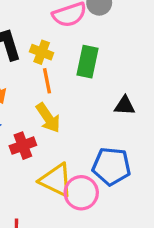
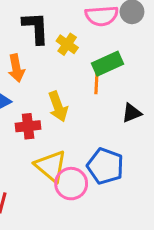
green rectangle: (87, 62) -> (107, 64), turned 40
orange line: (47, 81) -> (96, 82), moved
black triangle: (125, 106) -> (132, 113), turned -40

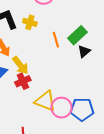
green rectangle: (107, 64) -> (77, 35), moved
yellow arrow: (58, 107) -> (20, 65), moved
blue pentagon: (105, 166) -> (82, 109), moved

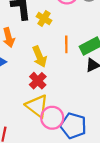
yellow arrow: (20, 65) -> (40, 57), moved
red cross: (23, 81) -> (38, 81), moved, turned -35

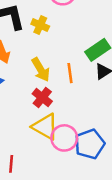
orange line: (66, 44) -> (70, 73), moved
blue pentagon: (73, 126) -> (90, 144), turned -30

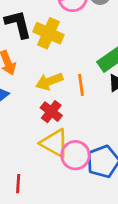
yellow cross: (40, 25) -> (49, 33), size x1.5
yellow arrow: (41, 70) -> (49, 81), turned 100

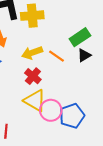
yellow cross: (49, 33) -> (32, 16), turned -30
orange line: (81, 85) -> (56, 56), turned -49

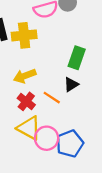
green rectangle: (80, 37) -> (77, 58), turned -36
black triangle: (84, 55) -> (71, 84), moved
orange line: (56, 56) -> (52, 98), moved

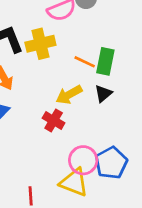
yellow arrow: (25, 76) -> (69, 95), moved
orange line: (52, 98) -> (85, 62), moved
yellow triangle: (29, 128) -> (74, 182), moved

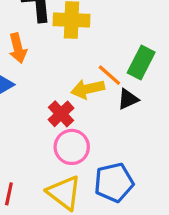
orange line: (85, 62) -> (109, 75), moved
pink circle: (83, 160) -> (72, 147), moved

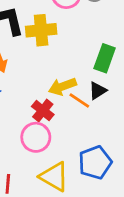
orange line: (109, 75) -> (79, 101), moved
pink circle: (72, 147) -> (36, 137), moved

